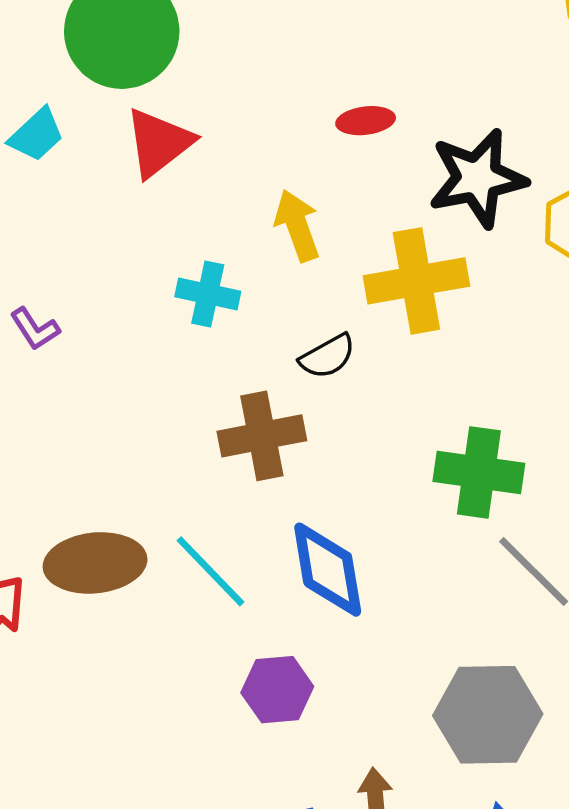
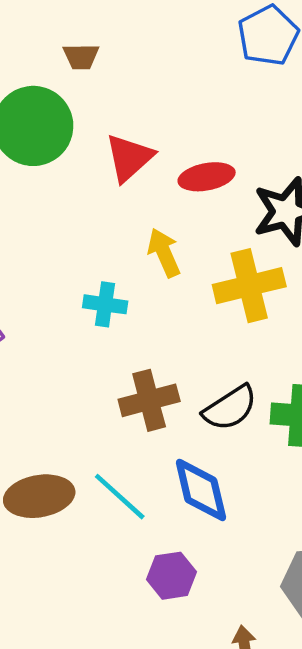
red ellipse: (366, 121) -> (207, 177), size x1.4
red triangle: (159, 143) -> (129, 158), moved
black semicircle: (327, 356) -> (230, 408), moved, size x1.4

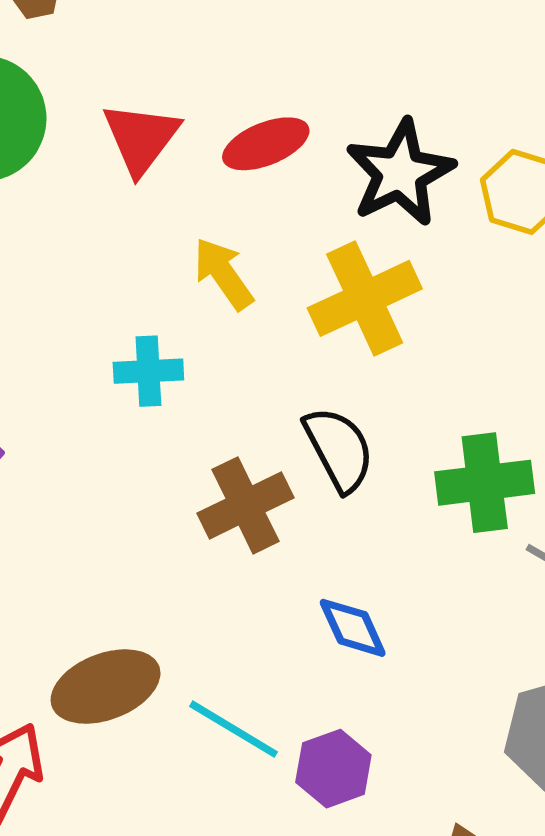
black semicircle: (230, 408) -> (339, 449), moved, turned -74
blue diamond: (201, 490) -> (353, 628), size x0.7
cyan line: (120, 497) -> (234, 729), moved

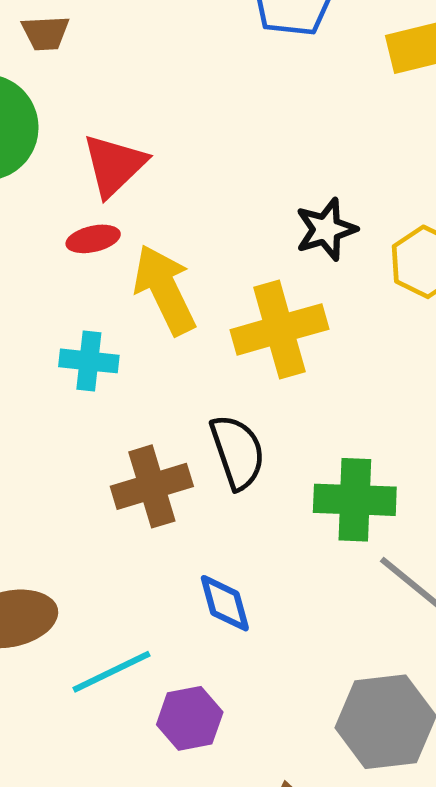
red ellipse: (266, 144) -> (93, 239), moved, size x0.7
black star: (400, 173) -> (326, 229), size x0.7
yellow arrow: (223, 274) -> (165, 290), size x1.4
cyan line: (234, 729) -> (112, 672), turned -66

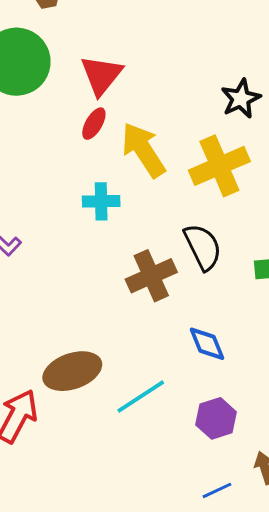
red ellipse: (93, 239) -> (94, 124), turned -40
purple hexagon: (190, 718) -> (216, 418), moved

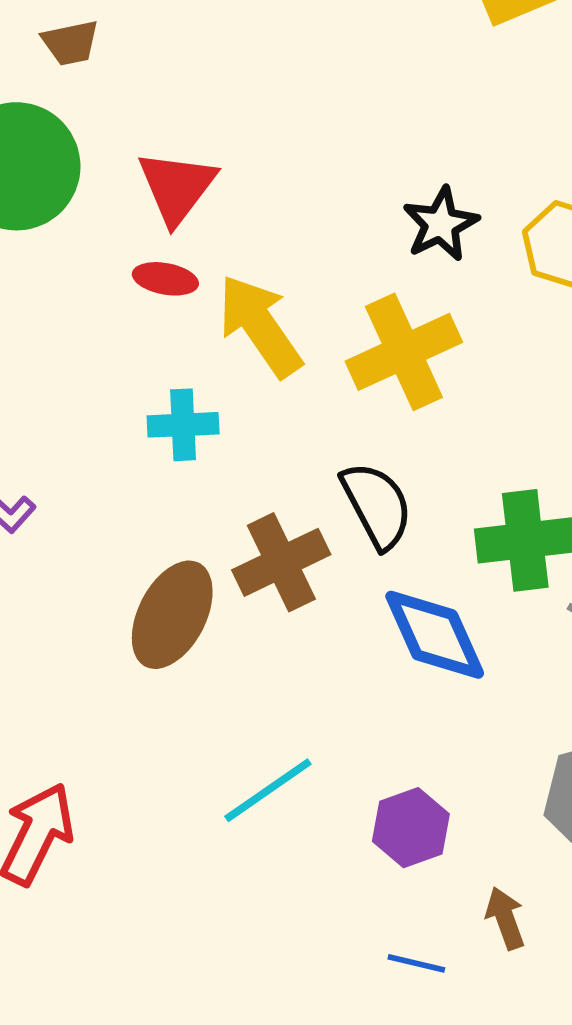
red ellipse: (94, 124) -> (165, 279), turned 72
blue diamond: (207, 344) -> (435, 635), moved, size x1.5
brown ellipse: (72, 371) -> (172, 615), moved, turned -42
blue line: (217, 490) -> (416, 963), turned 40

